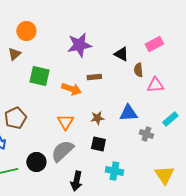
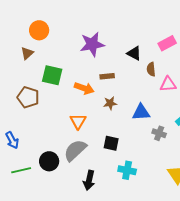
brown pentagon: (15, 118) -> (28, 97), moved, turned -30
brown star: (97, 118) -> (110, 103), moved

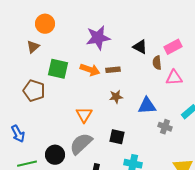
pink rectangle: (167, 43) -> (173, 47), moved
orange arrow: (84, 88) -> (90, 70), moved

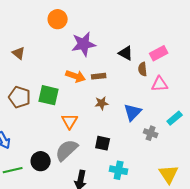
orange circle: (45, 24) -> (58, 19), moved
brown triangle: (33, 47) -> (19, 53), turned -40
green square: (58, 69) -> (49, 95), moved
blue triangle: (147, 106) -> (133, 112), turned -42

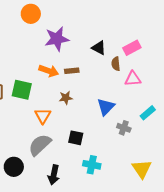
brown star: (102, 103) -> (66, 98), moved
black circle: (41, 161) -> (14, 167), moved

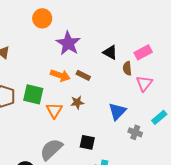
purple star: (57, 39) -> (68, 43), turned -30
brown rectangle: (72, 71) -> (83, 75), turned 32
pink triangle: (133, 79) -> (144, 83), turned -48
orange triangle: (43, 116) -> (54, 110), moved

